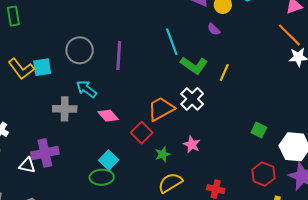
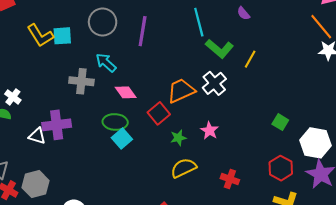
green ellipse: (102, 177) -> (115, 122), moved

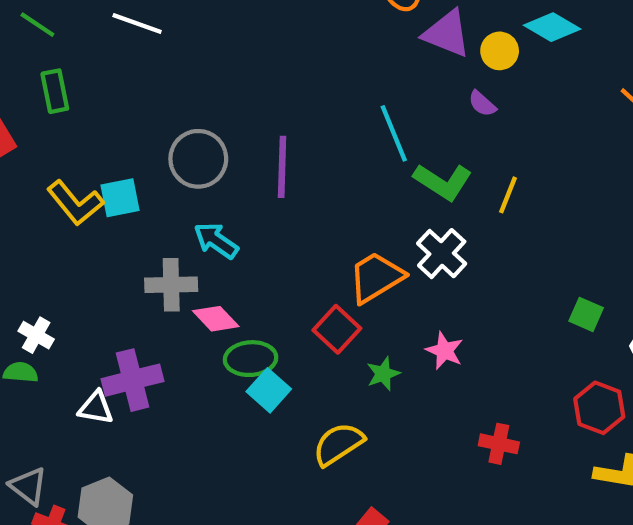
pink diamond: (126, 92) -> (216, 319), moved
yellow semicircle: (183, 168) -> (338, 444), moved

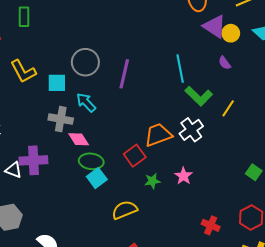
yellow circle: (500, 51) -> (231, 33), moved
cyan square: (120, 198) -> (57, 83), moved
red cross: (499, 444) -> (211, 225), moved

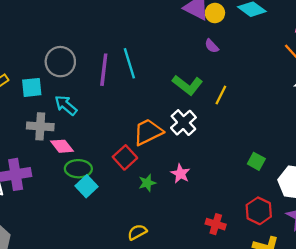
cyan line: (180, 69) -> (129, 63), moved
yellow semicircle: (125, 210) -> (137, 232), moved, size x0.7

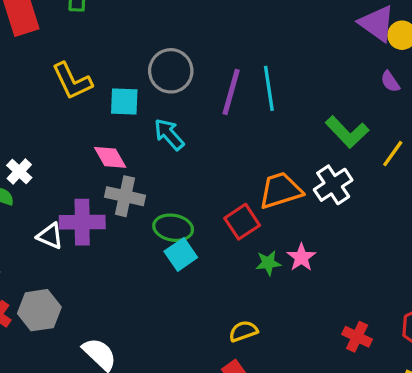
gray cross: (40, 126) -> (125, 196), moved
pink diamond: (62, 146) -> (110, 157), moved
pink star: (180, 174) -> (301, 257), moved

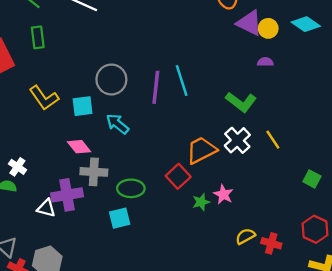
purple semicircle: (390, 82) -> (265, 62), turned 133
yellow line: (393, 154) -> (273, 140), moved, turned -60
cyan square: (181, 254) -> (120, 218), moved, turned 30
yellow semicircle: (243, 331) -> (245, 236), moved

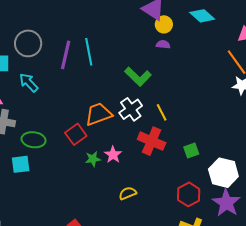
yellow circle: (268, 28) -> (164, 24), moved
green square: (312, 179) -> (191, 151), turned 35
red cross: (271, 243) -> (152, 141), moved, size x1.5

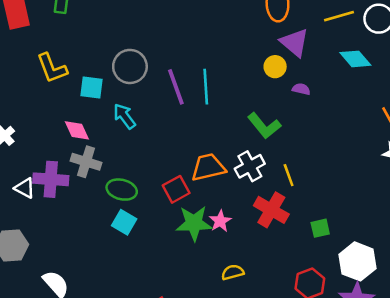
yellow circle: (164, 24) -> (275, 67), moved
purple line: (66, 55) -> (176, 87), turned -40
green star: (93, 159) -> (194, 223), size x1.8
cyan square: (21, 164) -> (124, 222), moved, turned 30

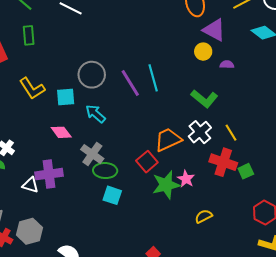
gray cross: (86, 162) -> (92, 154), moved, turned 30
green square: (320, 228) -> (246, 171), moved

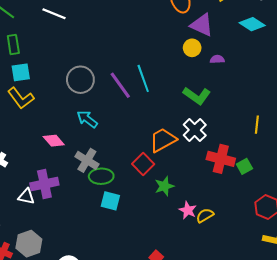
cyan square: (66, 97) -> (21, 72), moved
yellow line: (231, 133) -> (257, 125), moved, turned 42
pink star: (186, 179) -> (188, 210), moved
green star: (166, 185) -> (164, 186), size x0.7

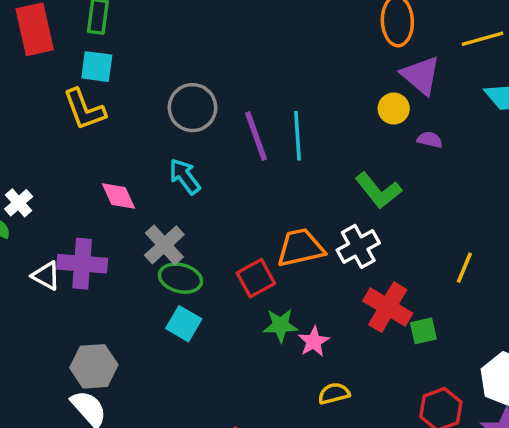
pink star: (188, 210) -> (314, 342), moved
gray hexagon: (29, 244) -> (94, 366), moved

